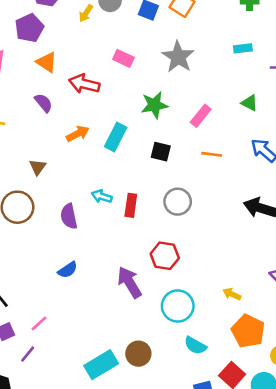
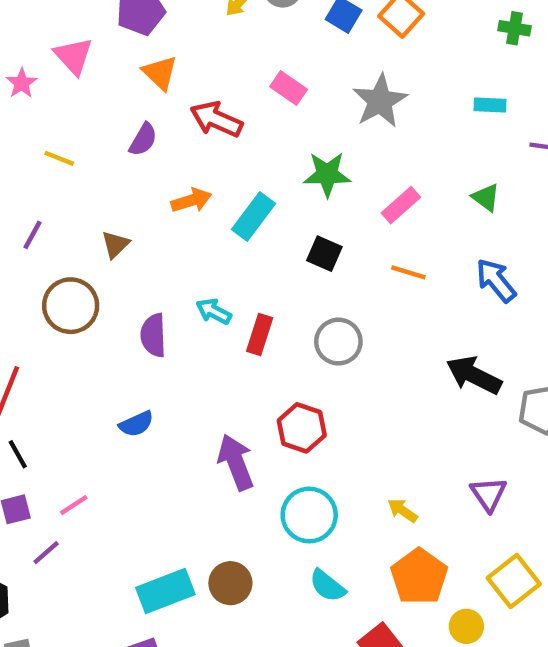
purple semicircle: (43, 103) -> (143, 139), turned 60

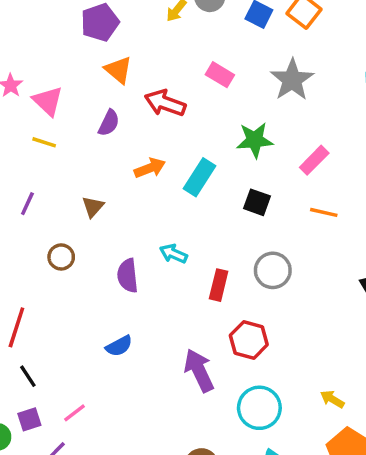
pink triangle: (73, 56) -> (48, 101), moved
brown circle: (71, 306) -> (61, 257), size x0.6
red rectangle: (260, 334) -> (219, 285), moved

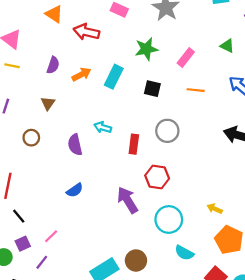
purple semicircle: (109, 123) -> (53, 65), moved

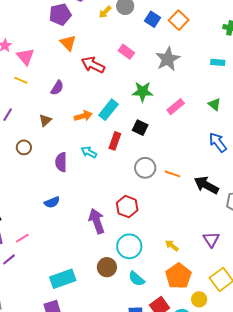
orange arrow: (81, 74) -> (83, 116), moved
orange line: (196, 90) -> (173, 174), moved
red rectangle: (134, 144) -> (115, 141), moved
brown circle: (136, 261) -> (107, 267), moved

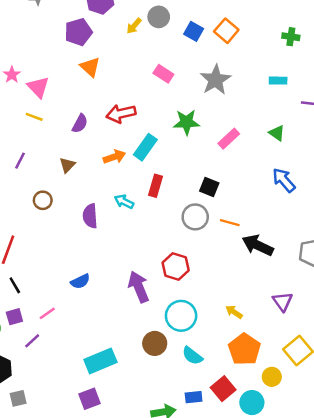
red arrow: (93, 65) -> (121, 114), moved, turned -35
black square: (140, 128) -> (209, 187), moved
black arrow: (206, 185) -> (258, 245), moved
blue semicircle: (52, 202) -> (80, 281), moved

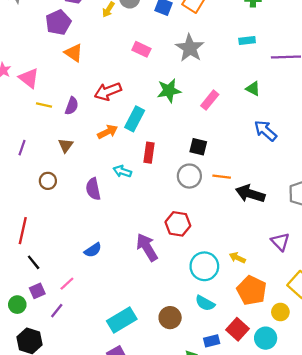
yellow line: (34, 117) -> (44, 105), moved
cyan circle: (181, 316) -> (204, 266), moved
brown circle: (155, 343) -> (170, 318), moved

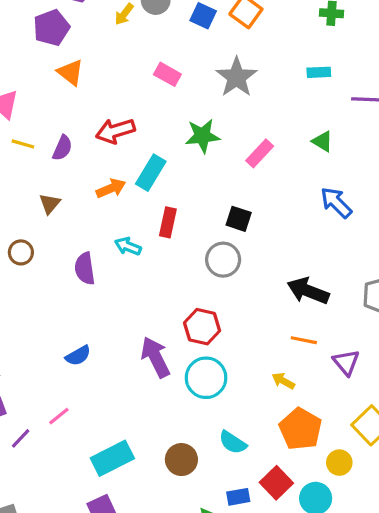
orange line: (222, 177) -> (304, 340), moved
cyan circle: (204, 266) -> (206, 378), moved
pink line: (67, 284) -> (59, 416), moved

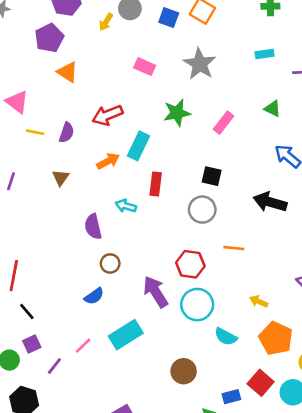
brown circle: (21, 252) -> (110, 263), moved
black arrow: (308, 291) -> (270, 202), moved
orange line: (304, 340) -> (234, 248), moved
cyan semicircle: (233, 442) -> (226, 337), moved
cyan rectangle: (112, 458) -> (126, 335), moved

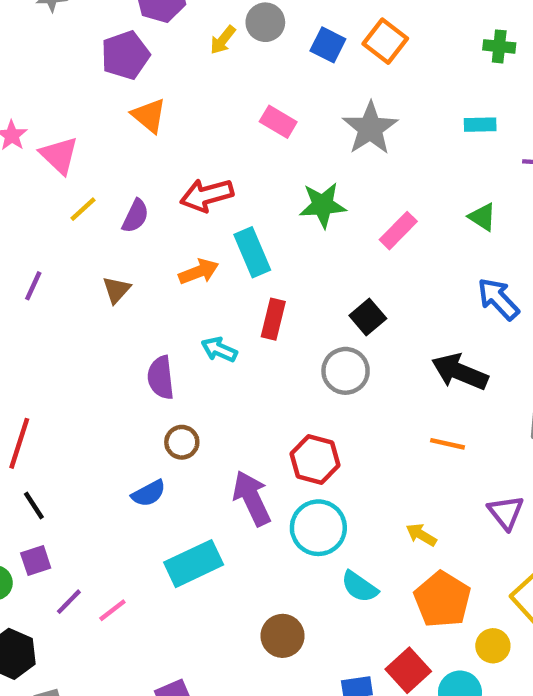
yellow line: (35, 132) -> (83, 209), turned -60
cyan rectangle: (138, 146) -> (252, 252), turned -56
black square: (212, 176) -> (368, 317), turned 30
orange line: (234, 248) -> (448, 444), moved
pink line: (83, 346) -> (112, 610), moved

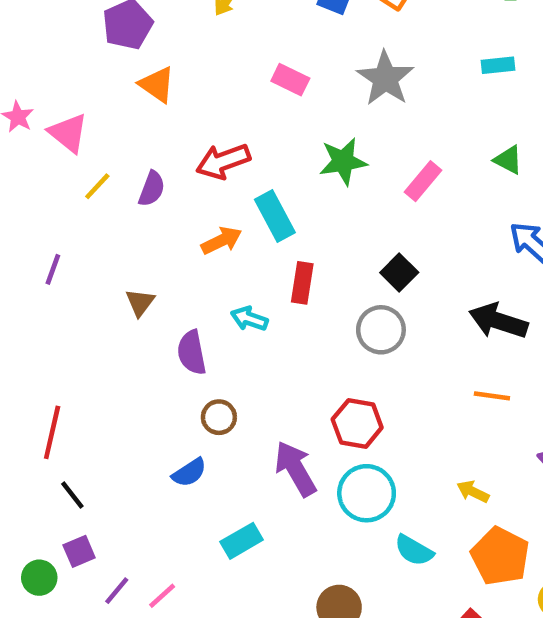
brown triangle: (117, 290) -> (140, 302), moved
cyan rectangle: (194, 564) -> (242, 541), size x0.7

